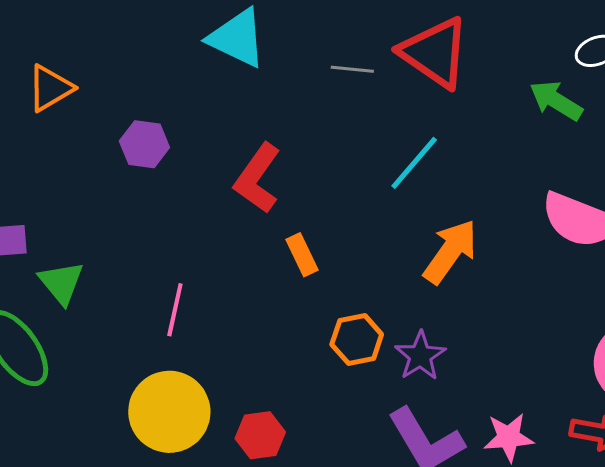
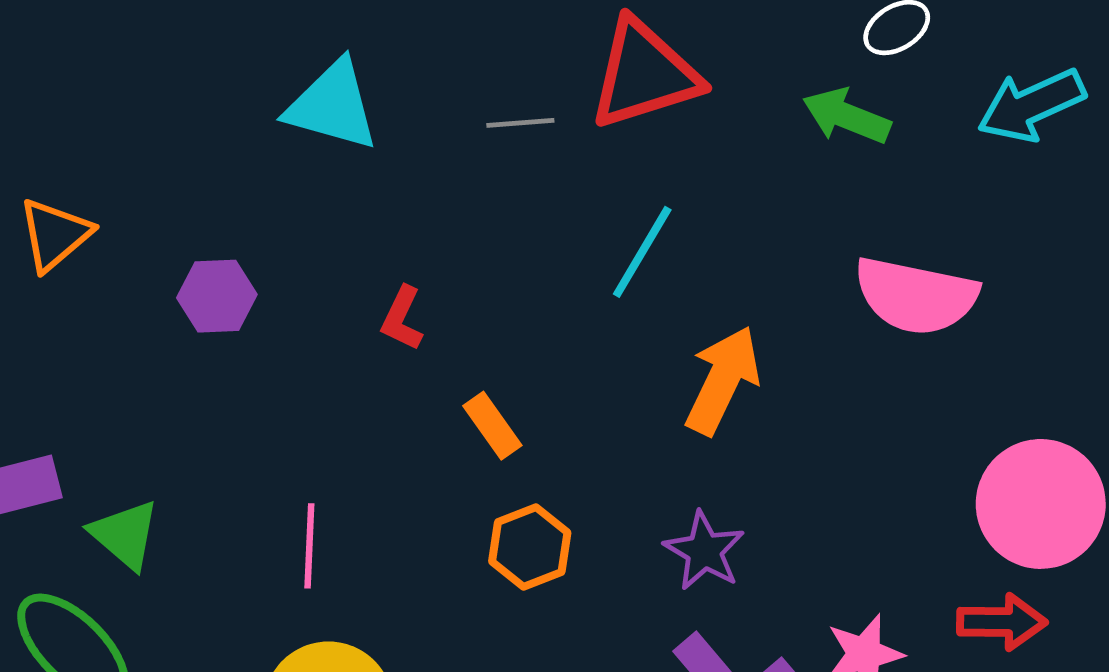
red triangle: (435, 53) -> (644, 74), turned -42
red L-shape: (257, 178) -> (402, 318), size x0.6
orange hexagon: (357, 340) -> (530, 547), moved

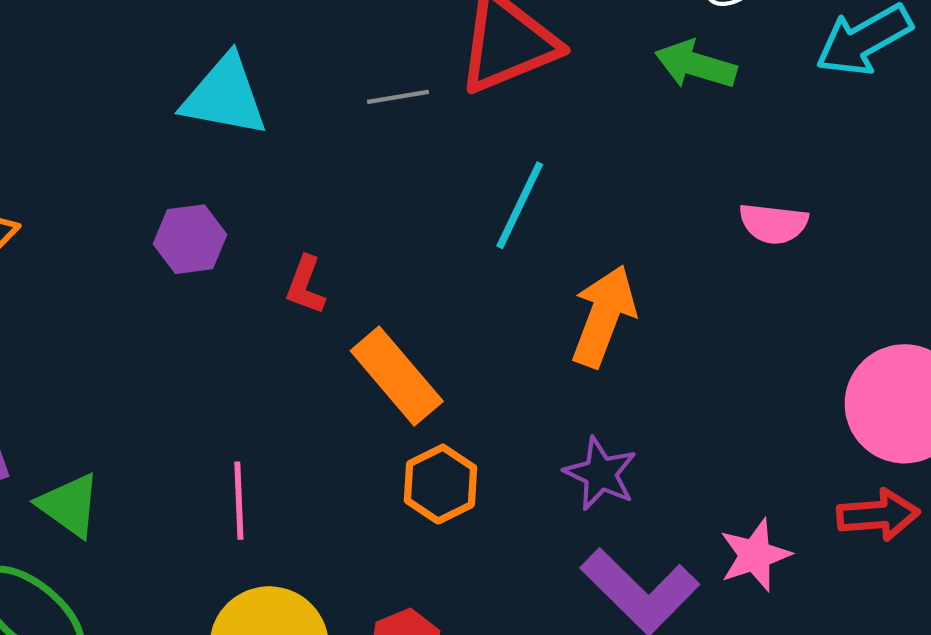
purple hexagon: (217, 296) -> (190, 239), moved
pink semicircle: (916, 296) -> (773, 223), size x0.6
orange rectangle: (492, 426) -> (397, 376), size x1.6

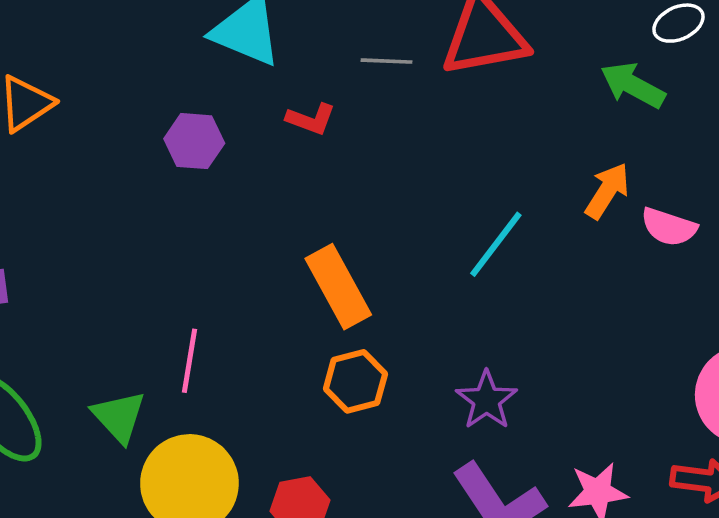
cyan line: (520, 205) -> (496, 244), moved
red L-shape: (305, 285) -> (311, 119), moved, turned -102
orange arrow: (604, 316) -> (607, 191), moved, size x0.7
green triangle: (69, 505) -> (119, 417), moved

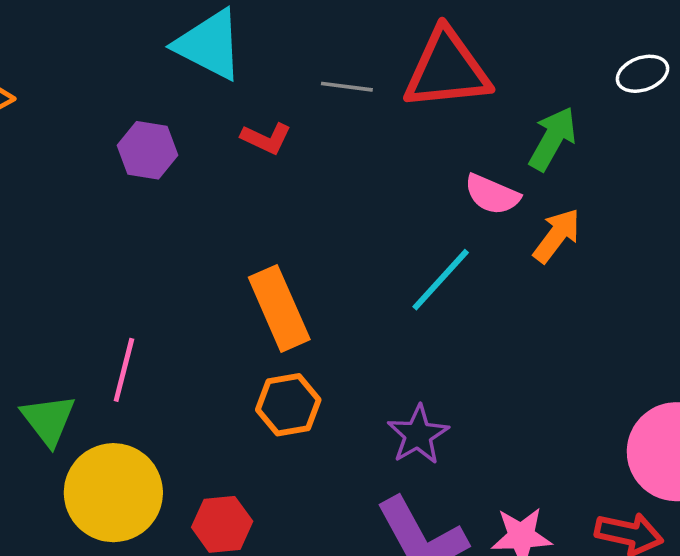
green arrow: (633, 85) -> (553, 139), moved, turned 86
pink semicircle: (669, 227) -> (492, 194), moved

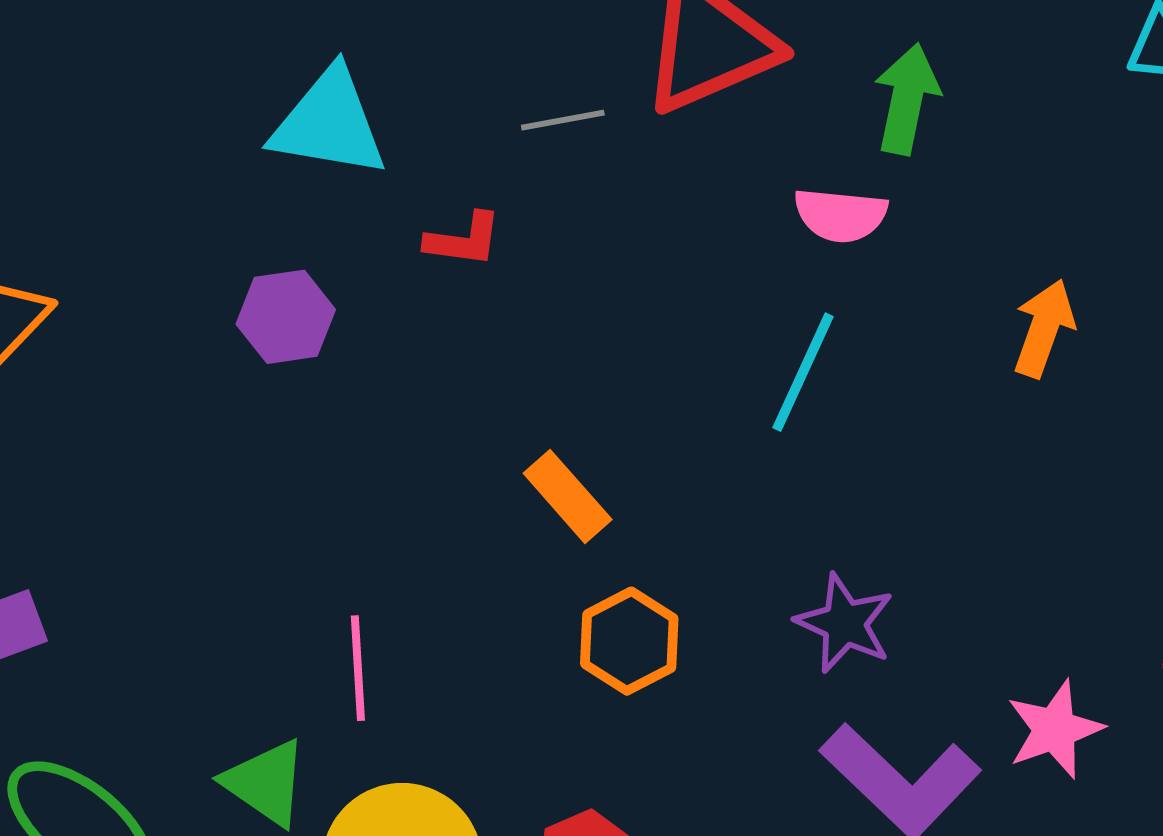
orange arrow: (557, 236) -> (1044, 328), moved
orange rectangle: (279, 308) -> (568, 496), size x0.7

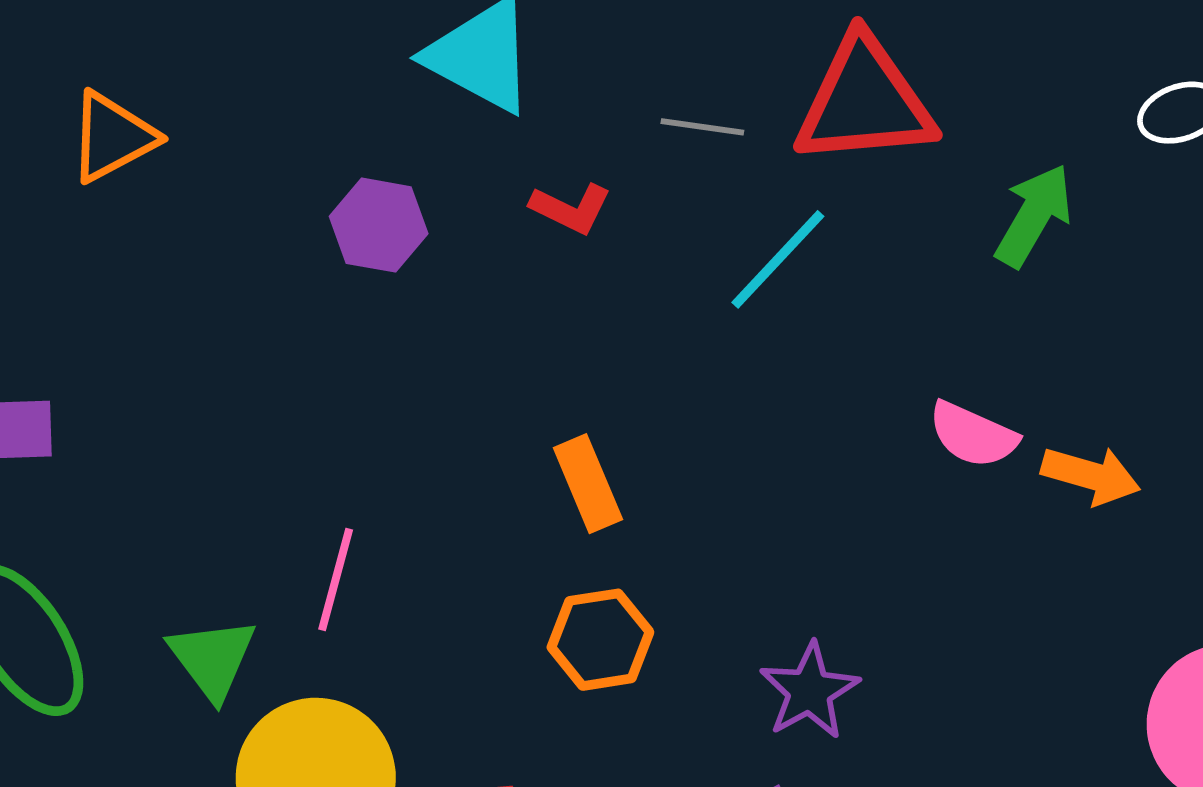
pink semicircle: (841, 215) -> (973, 435), moved
orange arrow: (1044, 328) -> (1091, 475), turned 68
cyan line: (803, 372) -> (778, 259), moved

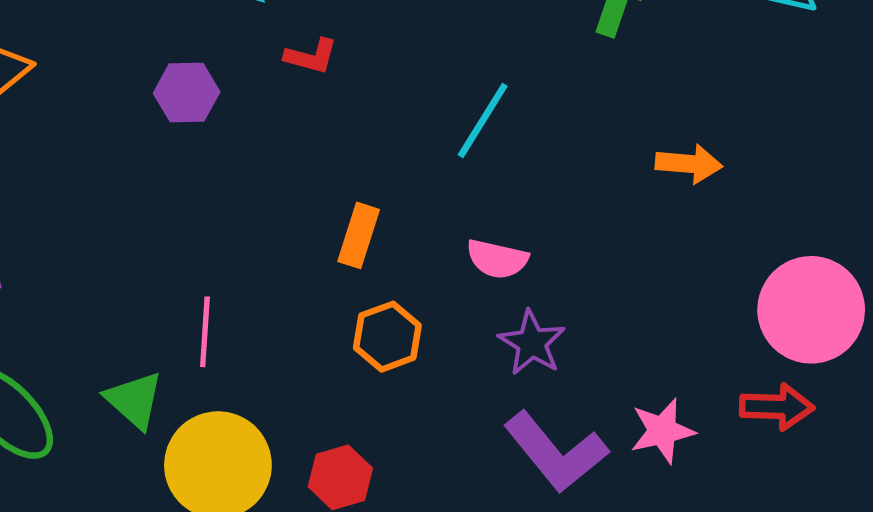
cyan line: (778, 259) -> (483, 121), moved
pink semicircle: (973, 435) -> (497, 259), moved
orange rectangle: (588, 484) -> (359, 235), turned 52

